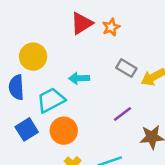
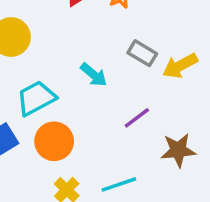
cyan arrow: (79, 78) -> (94, 75), moved, turned -138

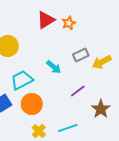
gray rectangle: (142, 53) -> (81, 55), turned -56
brown star: (178, 150) -> (101, 109), turned -30

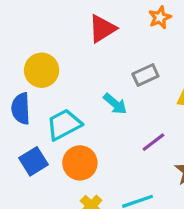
orange star: (69, 23) -> (160, 17), moved
gray rectangle: (81, 55) -> (145, 75), moved

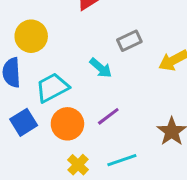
purple line: (153, 142) -> (108, 116), moved

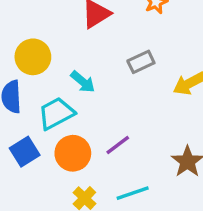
cyan arrow: (101, 68) -> (83, 82), moved

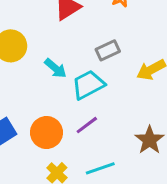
cyan trapezoid: (56, 113) -> (88, 85), moved

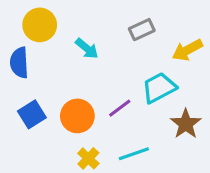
cyan trapezoid: (88, 85) -> (159, 88), moved

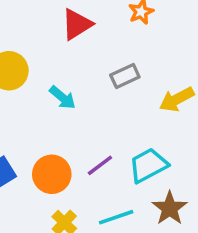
cyan trapezoid: (159, 88) -> (148, 165), moved
brown star: (186, 124) -> (170, 208), moved

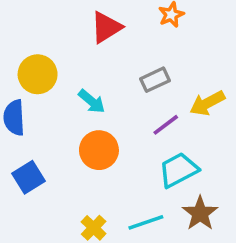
purple line: (100, 165) -> (166, 125), moved
orange circle: (52, 174) -> (99, 150), moved

